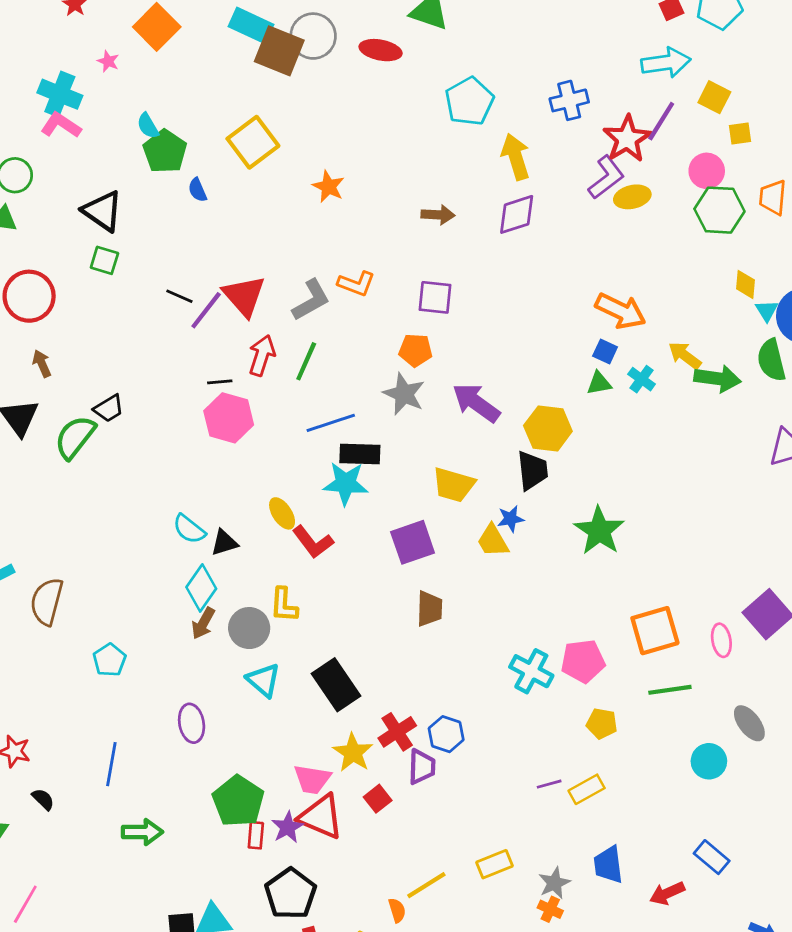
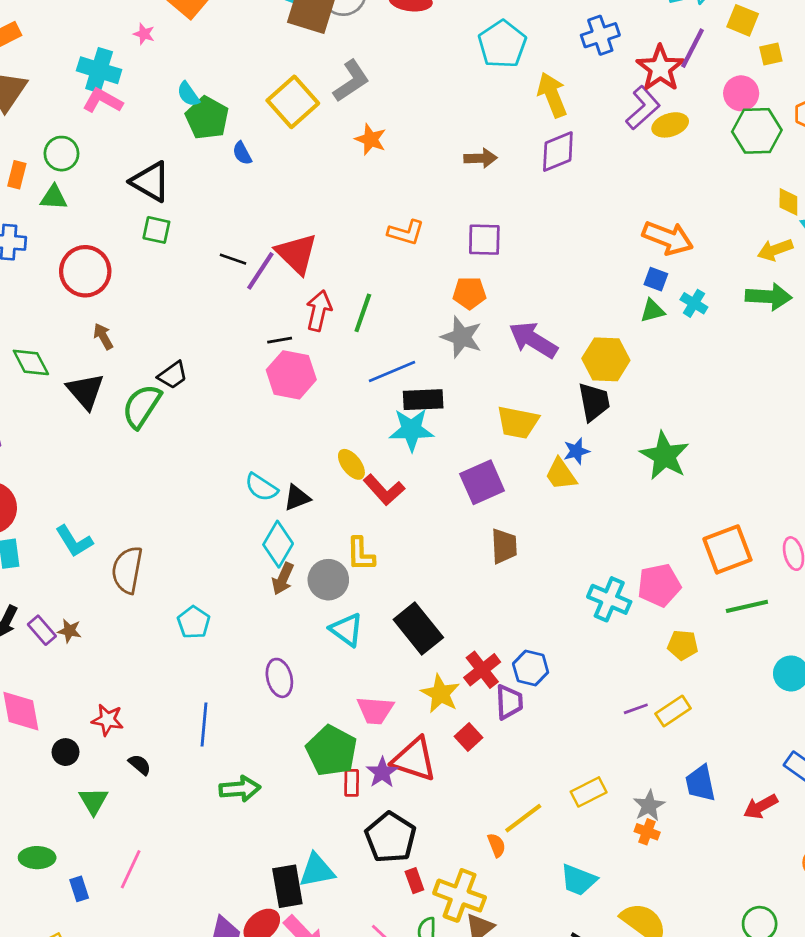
gray L-shape: (311, 300) -> (351, 81), moved
yellow arrow: (685, 355) -> (775, 250), moved, turned -52
pink trapezoid: (312, 779) -> (375, 710), moved

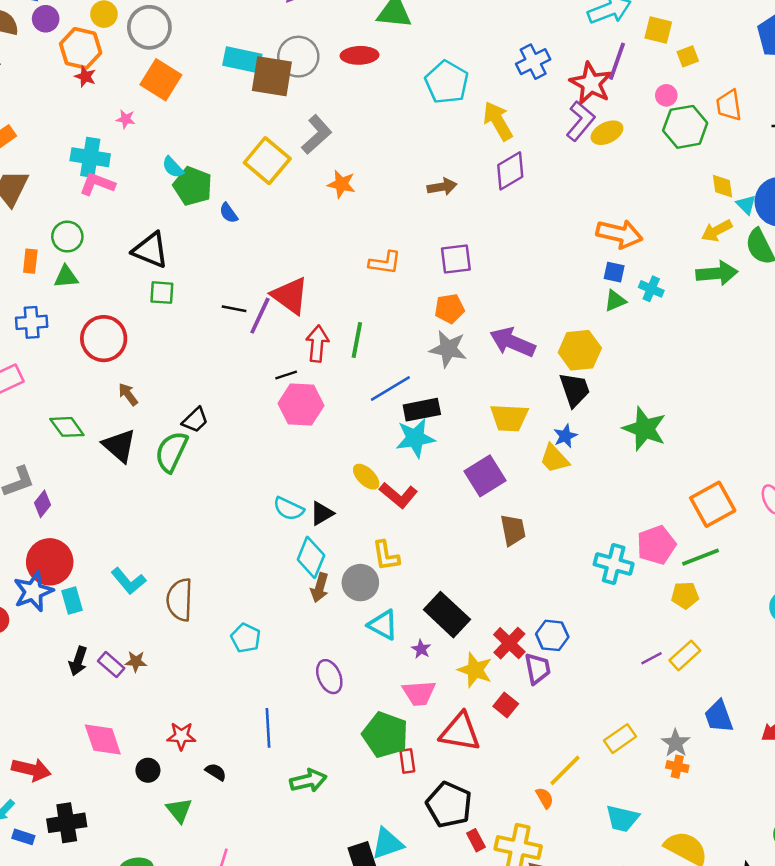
pink circle: (741, 93) -> (666, 95), size x0.7
green line: (747, 606) -> (700, 557), moved
purple star: (382, 772) -> (421, 649), moved, size x0.7

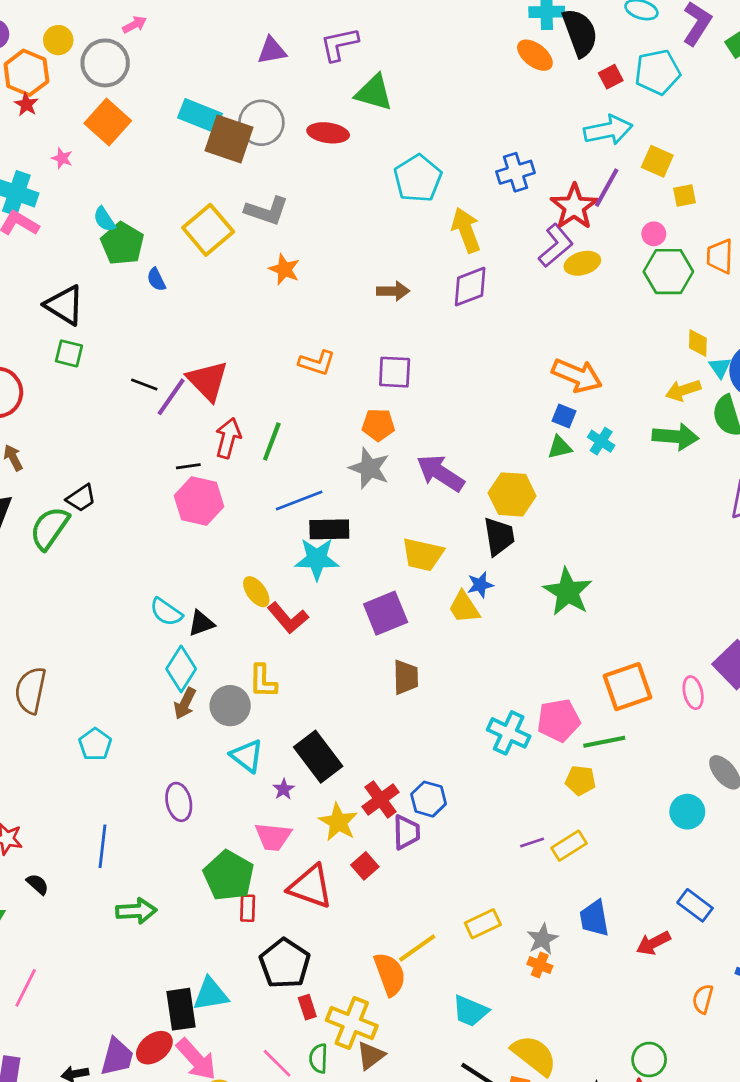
gray L-shape: (317, 135) -> (267, 211), turned 51
orange semicircle: (545, 798) -> (390, 974), size x1.8

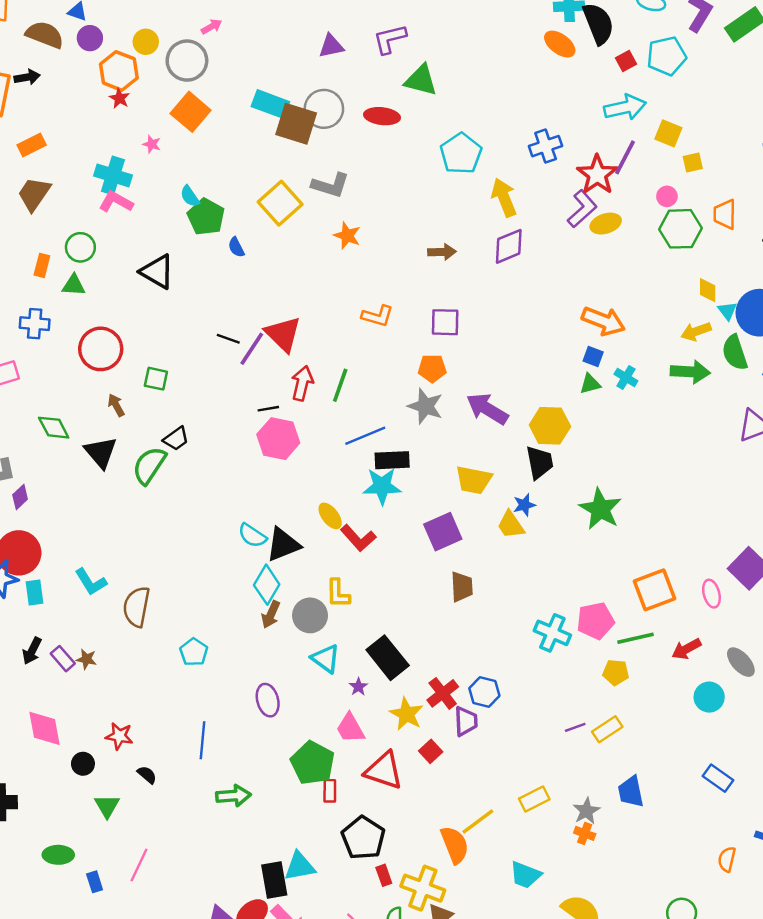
green square: (69, 353) -> (156, 379), moved
black triangle: (201, 623) -> (283, 545), size x1.5
pink trapezoid: (273, 837) -> (350, 728), turned 56
red arrow: (653, 943) -> (686, 649), moved

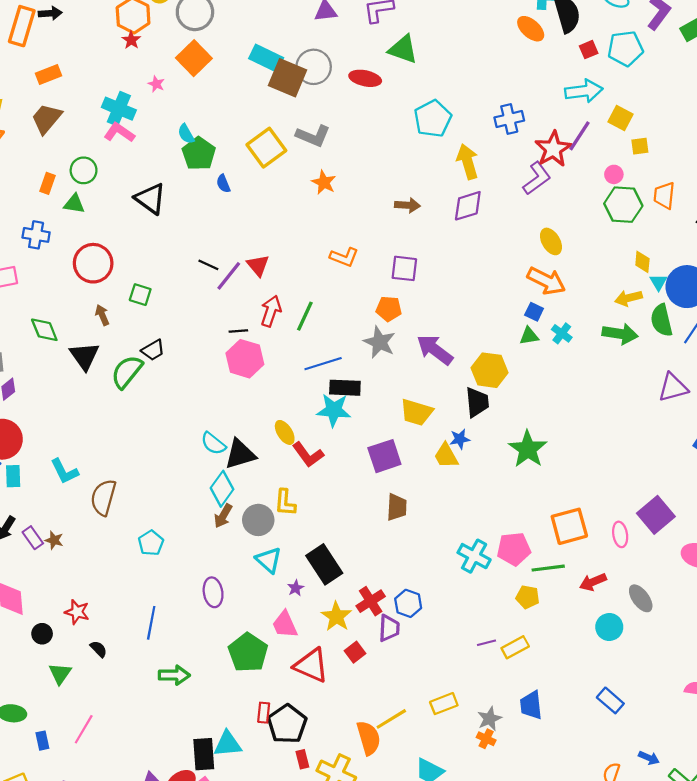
yellow ellipse: (606, 224) -> (551, 241), moved, turned 72
red triangle: (283, 334) -> (258, 265), size x0.7
red rectangle: (330, 791) -> (264, 713), moved

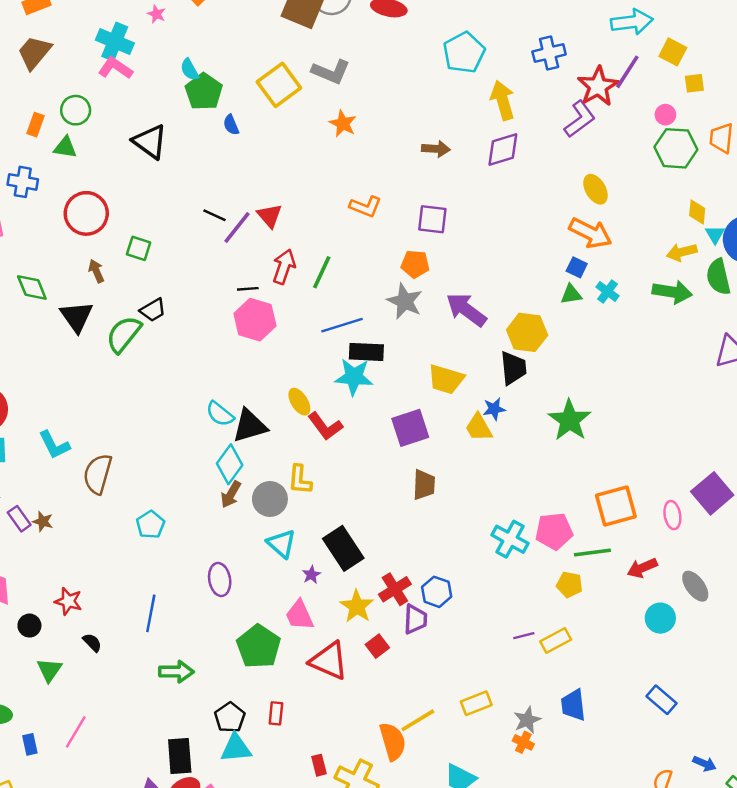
black pentagon: (287, 724) -> (230, 717), moved, size x0.7
black rectangle: (204, 754) -> (180, 756), moved

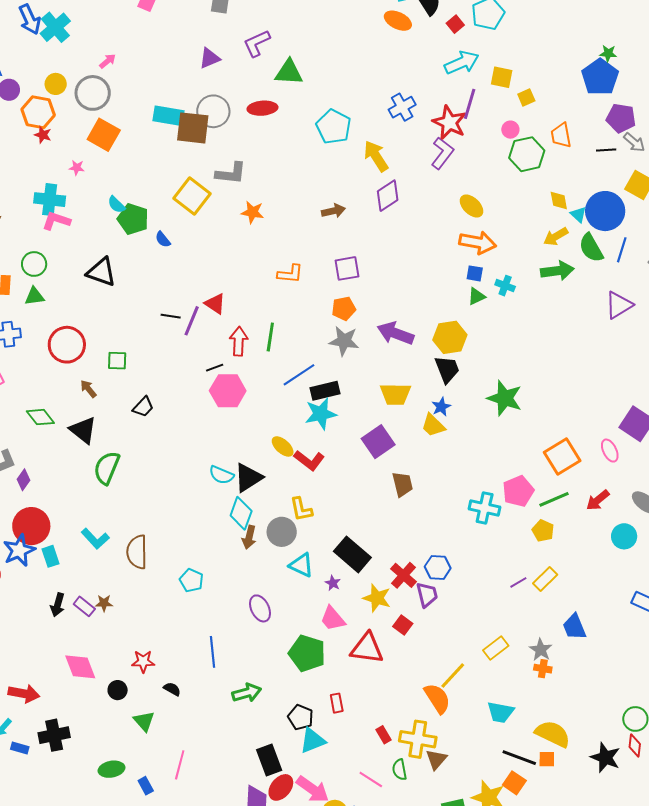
green semicircle: (124, 334) -> (107, 468), moved
yellow pentagon: (569, 585) -> (543, 531), turned 30

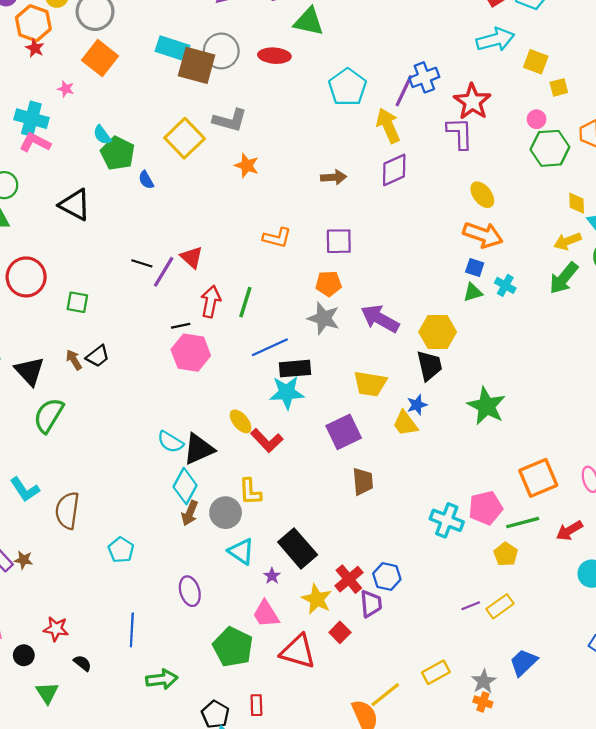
purple line: (470, 104) -> (404, 91), moved
purple L-shape: (442, 153) -> (460, 133), turned -48
green arrow: (557, 271) -> (564, 278), turned 128
brown arrow: (88, 389) -> (74, 360), moved
blue trapezoid: (574, 627) -> (524, 662), turned 60

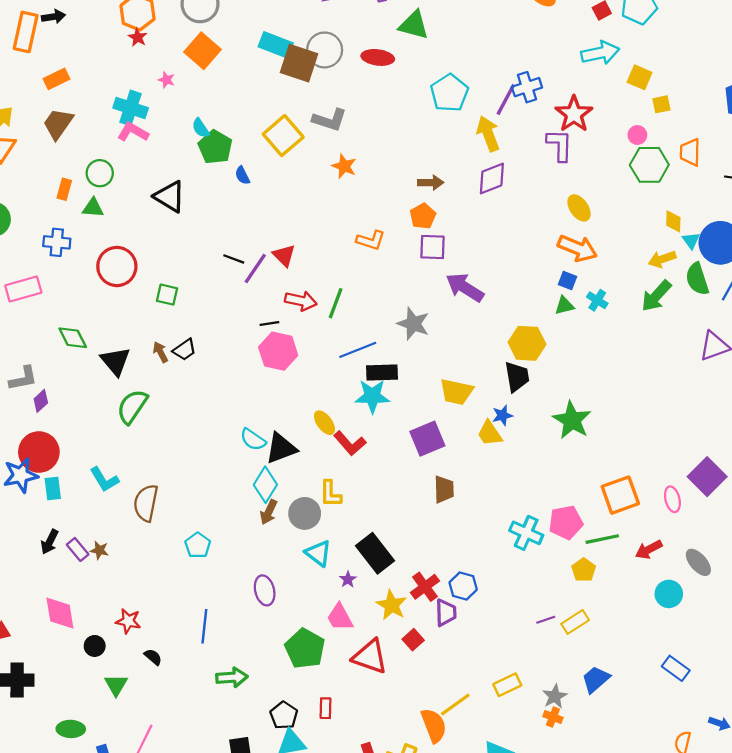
orange pentagon: (329, 284) -> (423, 216), moved, turned -30
red arrow: (211, 301) -> (301, 301), turned 88
purple arrow: (380, 319) -> (465, 287), moved

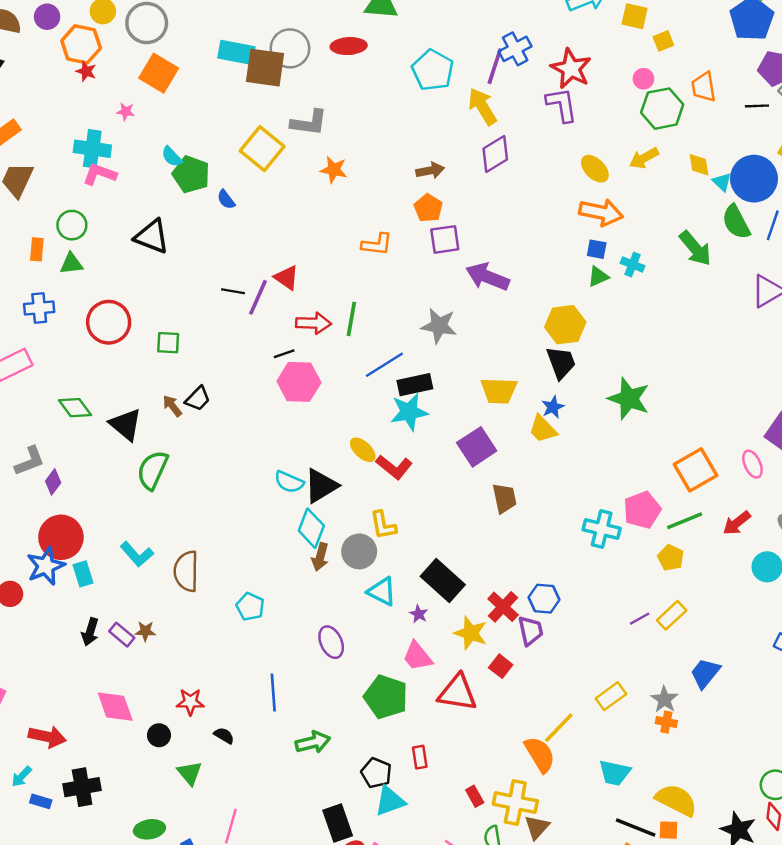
yellow arrow: (662, 259) -> (644, 158), moved
green arrow: (656, 296) -> (695, 248), turned -72

